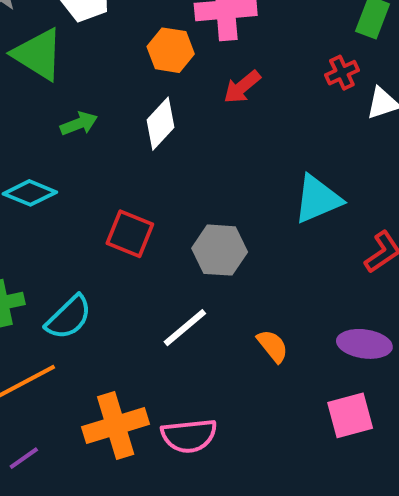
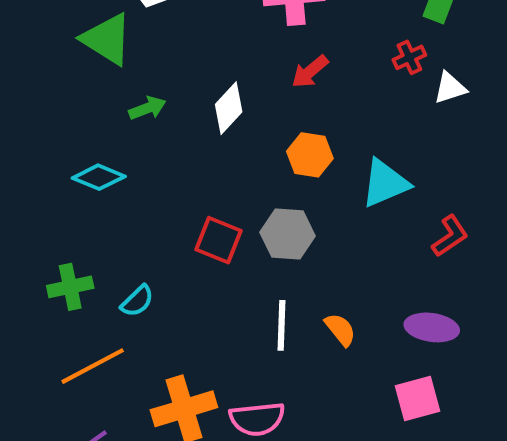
orange hexagon: (171, 50) -> (310, 155), moved
red square: (130, 234) -> (218, 240), moved
cyan semicircle: (69, 317) -> (137, 301), size x0.7
white line: (185, 328) -> (281, 325), moved, turned -48

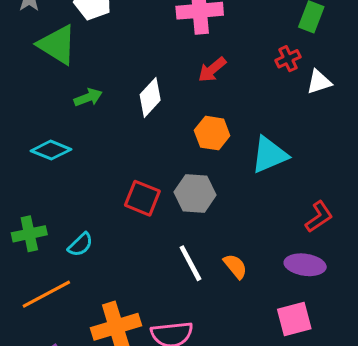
red L-shape: (450, 236) -> (319, 217), moved
white line: (281, 325) -> (190, 263), turned -30

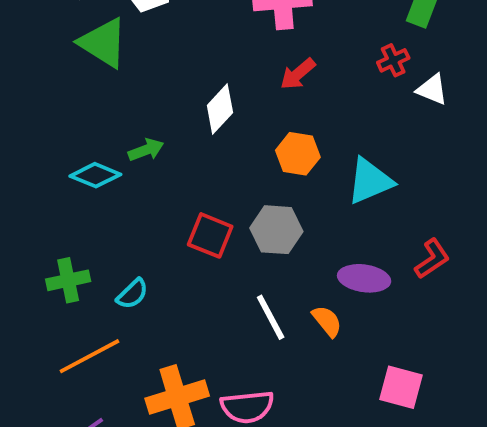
white triangle: (319, 82) -> (432, 90), turned 40
green arrow: (88, 97) -> (146, 150), moved
purple ellipse: (305, 265) -> (364, 278), moved
pink square: (294, 319) -> (401, 387), turned 30

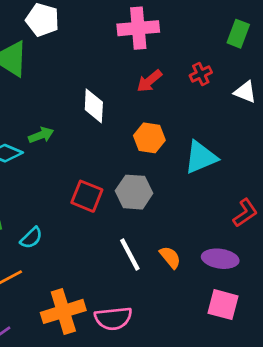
red cross: (393, 60) -> (201, 74), moved
white diamond: (220, 109) -> (94, 106), turned -40
purple ellipse: (364, 278) -> (220, 259), moved

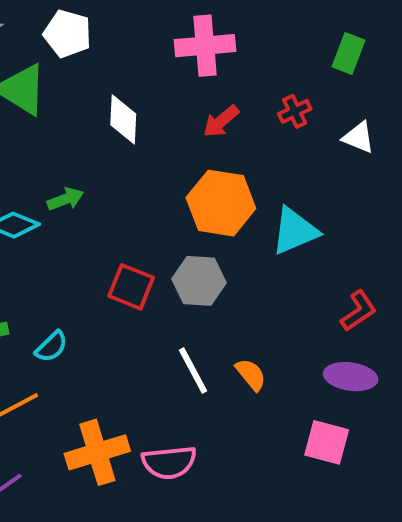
white diamond: (94, 106) -> (123, 119), moved
orange hexagon: (149, 138) -> (221, 203), size x1.5
purple ellipse: (220, 259) -> (351, 377), moved

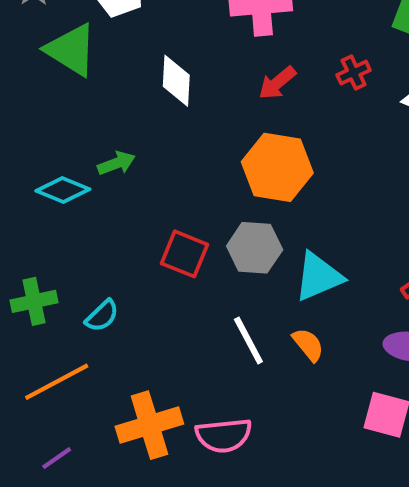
cyan triangle: (295, 231) -> (319, 277), moved

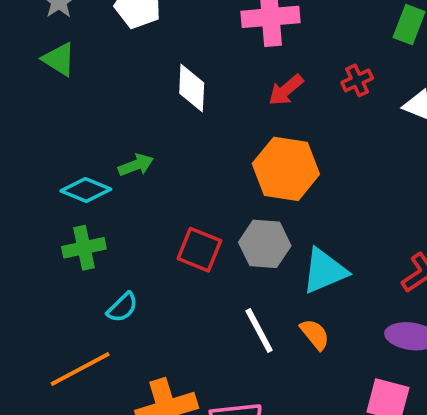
green triangle: (71, 50) -> (59, 59), moved, size x0.7
green cross: (34, 301) -> (84, 248), moved

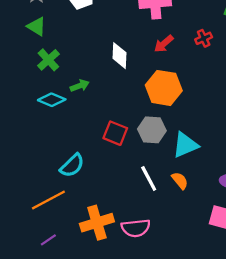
white diamond: (192, 88) -> (120, 56), moved
green cross: (84, 248) -> (48, 60), moved, turned -30
cyan semicircle: (122, 307) -> (72, 165), size x1.4

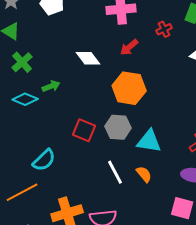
red cross: (204, 38) -> (164, 29), moved
white diamond: (120, 56) -> (88, 58), turned -40
cyan triangle: (185, 145) -> (149, 141), turned 32

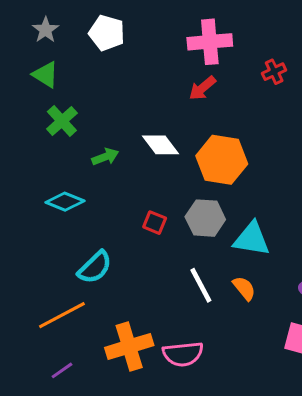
red arrow: (129, 47) -> (202, 88), moved
white diamond: (88, 58) -> (161, 145), moved
cyan diamond: (25, 99) -> (65, 202), moved
red square: (84, 130) -> (155, 223), size x0.7

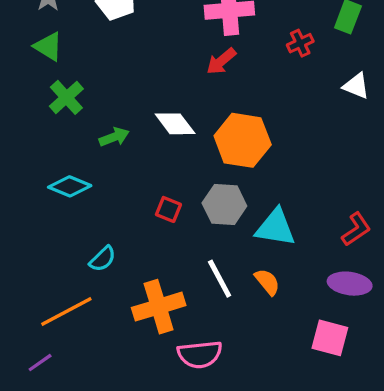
cyan semicircle: (95, 267) -> (103, 259), size x0.7
orange cross: (129, 347) -> (159, 307), moved
purple line: (62, 370) -> (40, 363), moved

